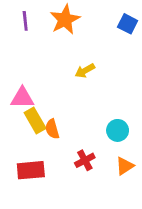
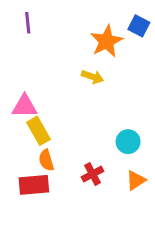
orange star: (65, 20) -> (106, 41), moved
yellow arrow: (85, 71) -> (93, 77), turned -132
orange semicircle: (52, 129) -> (46, 160), moved

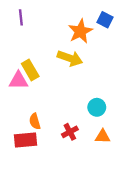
yellow arrow: (93, 77) -> (70, 58), size x1.5
yellow rectangle: (39, 131) -> (30, 70), moved
orange triangle: (136, 180) -> (103, 137), turned 35

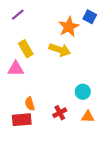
purple line: (21, 17) -> (18, 15), turned 56
yellow rectangle: (30, 70) -> (26, 49), moved

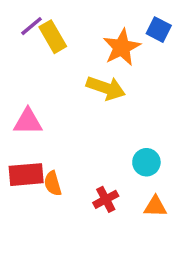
yellow rectangle: (26, 49) -> (53, 37), moved
red rectangle: (22, 120) -> (26, 175), moved

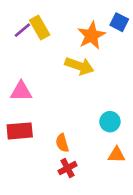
purple line: (31, 26) -> (22, 30), moved
orange semicircle: (53, 183) -> (62, 143), moved
red cross: (106, 199) -> (67, 168), moved

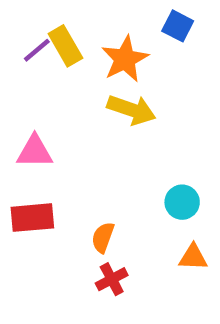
blue square: (119, 22) -> (178, 26), moved
orange star: (91, 35) -> (125, 59), moved
orange semicircle: (62, 143) -> (103, 237), turned 36

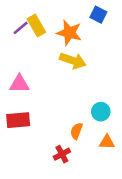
orange star: (125, 59) -> (69, 33), turned -30
orange semicircle: (103, 237) -> (76, 131), moved

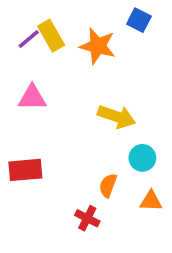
yellow arrow: (73, 61) -> (117, 117), moved
pink triangle: (19, 84) -> (32, 98), moved
red cross: (62, 154) -> (87, 218), turned -35

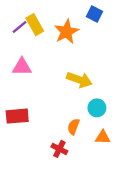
orange star: (98, 46) -> (66, 32), turned 30

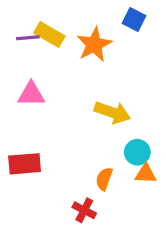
yellow rectangle: (35, 25) -> (49, 35), turned -30
purple line: (20, 27) -> (28, 38), turned 35
orange triangle: (103, 137) -> (146, 174), moved

